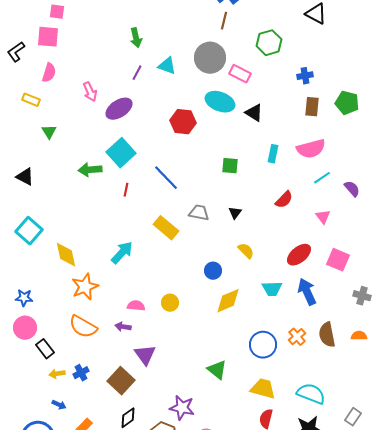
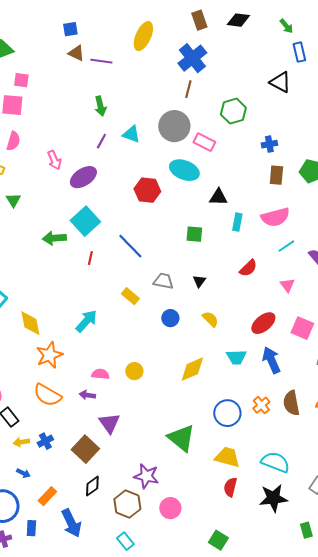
black triangle: (254, 113) -> (218, 197), moved, turned -30
yellow rectangle: (166, 228) -> (130, 296), size x0.7
blue circle: (213, 271) -> (170, 318), moved
green triangle: (217, 370) -> (181, 438), size x1.4

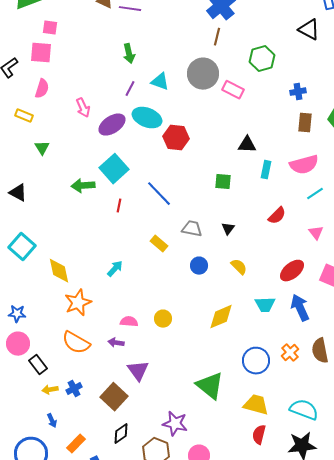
cyan ellipse: (184, 170) -> (147, 118), moved
cyan arrow: (86, 321) -> (115, 269), size x0.7
blue arrow: (23, 473) -> (52, 421), turned 40

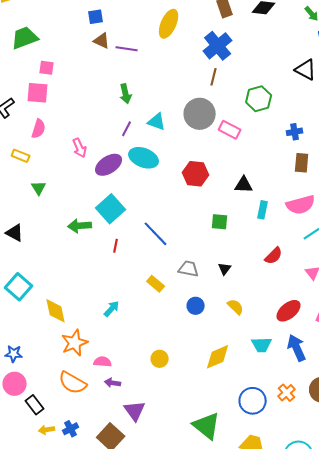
red hexagon: (176, 138) -> (196, 174), moved
pink semicircle: (129, 322) -> (103, 362), moved

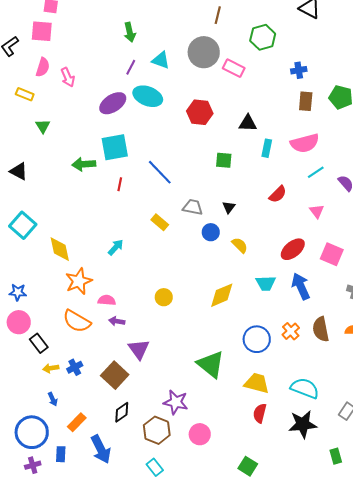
pink arrow: (80, 148) -> (68, 77), moved
cyan square: (111, 209) -> (115, 147), turned 32
blue circle: (196, 306) -> (211, 232), moved

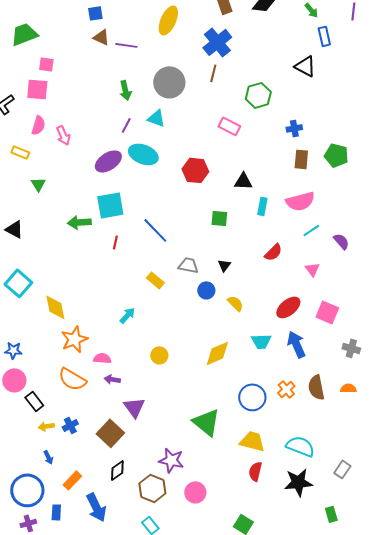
gray circle: (204, 52) -> (169, 82), moved
cyan arrow: (116, 247) -> (127, 315), moved

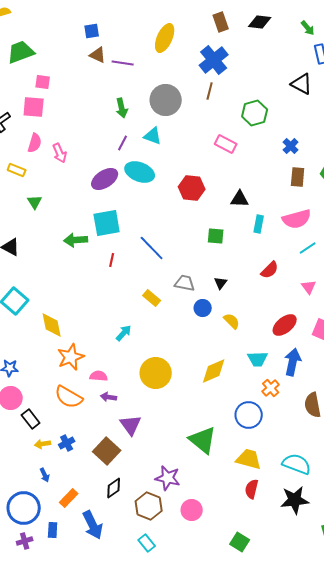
blue cross: (294, 128) -> (291, 146), turned -35
blue arrow: (296, 344) -> (293, 362), turned 36
yellow circle: (159, 355) -> (156, 373), size x1.8
orange cross: (286, 389) -> (271, 388), moved

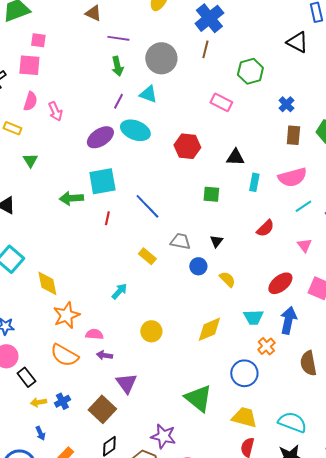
purple line: (123, 63) -> (118, 38), moved
yellow circle: (156, 373) -> (151, 331), size x0.7

